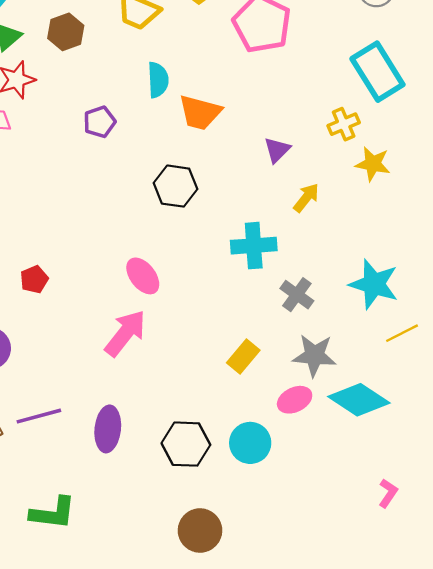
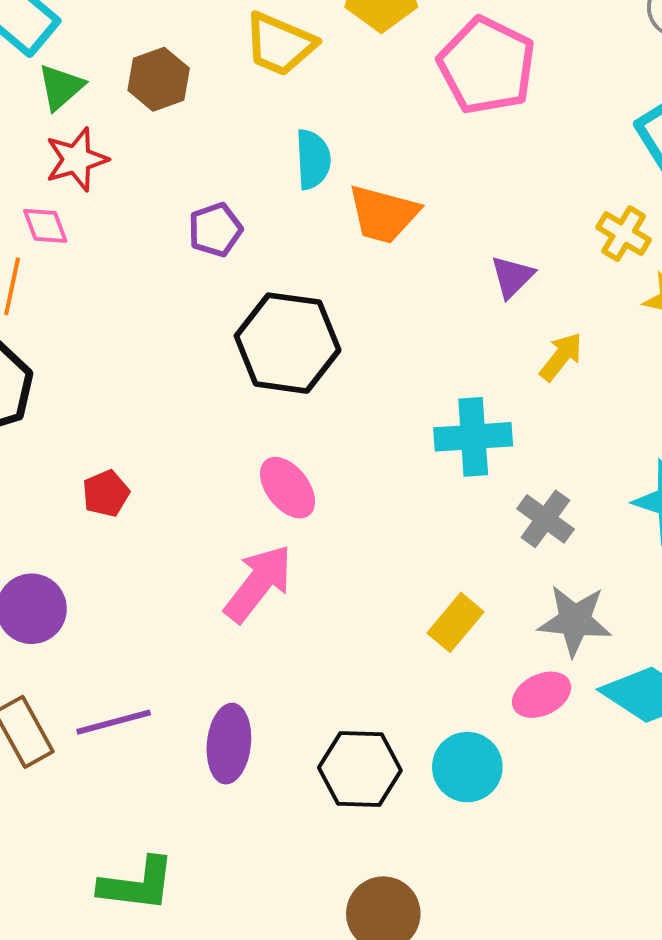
yellow cross: (344, 124) -> (624, 234), turned -36
black hexagon: (175, 186) -> (288, 343), moved, size x1.4

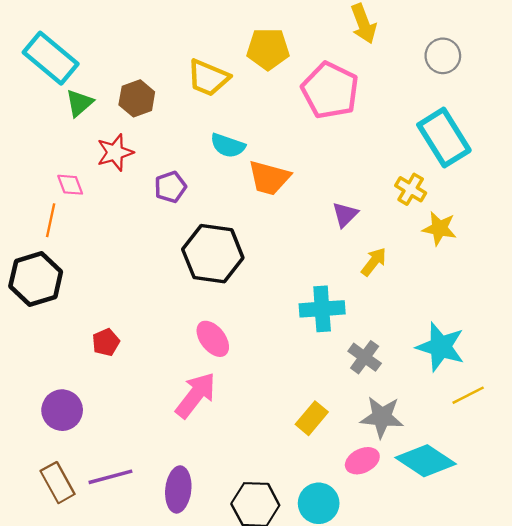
red star: (77, 159) -> (115, 152), moved
cyan semicircle: (313, 159) -> (228, 146), turned 112

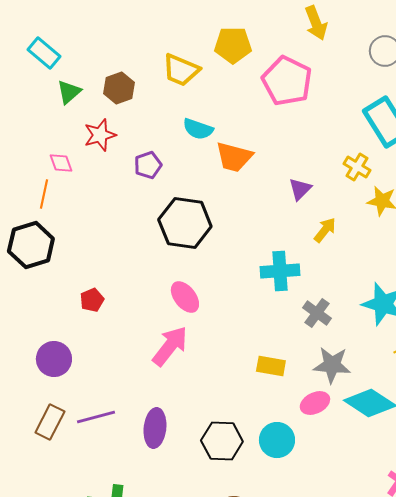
cyan rectangle: (51, 58) -> (44, 53), size x0.7
yellow rectangle: (312, 418) -> (271, 366), turned 60
brown rectangle: (58, 483) -> (50, 422), turned 56

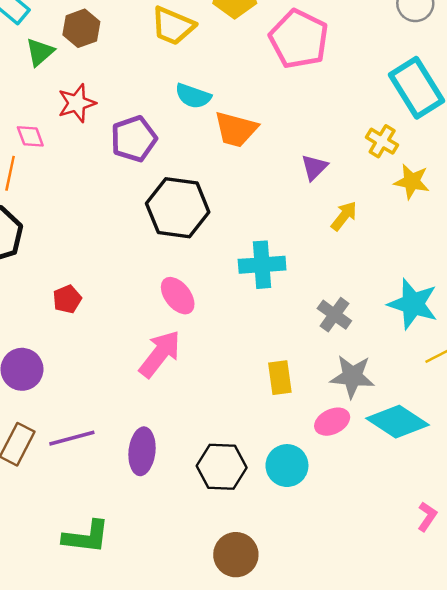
brown hexagon: (119, 88) -> (81, 28), moved
purple pentagon: (148, 165) -> (134, 139), size x1.4
cyan cross: (280, 271) -> (262, 265), moved
yellow rectangle: (271, 366) -> (280, 378), turned 72

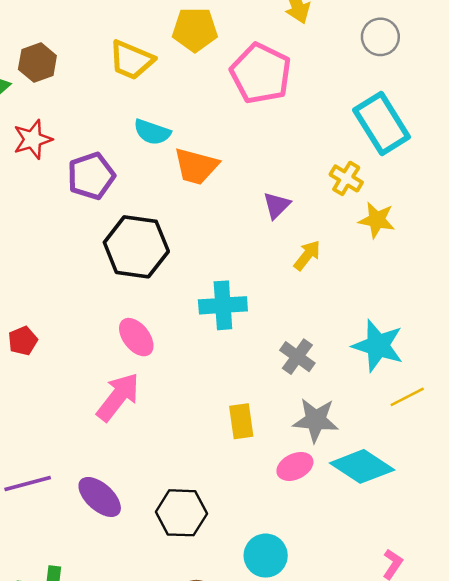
purple ellipse: (142, 451) -> (100, 497), turned -54
cyan circle: (287, 466) -> (266, 556), moved

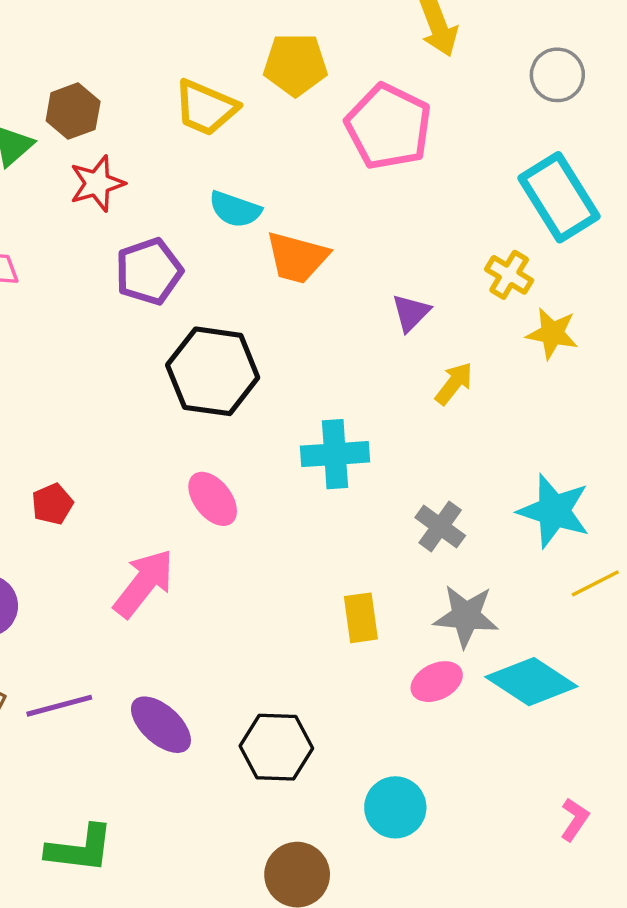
red star: (33, 139) -> (97, 183), moved
pink arrow: (118, 397) -> (144, 583), moved

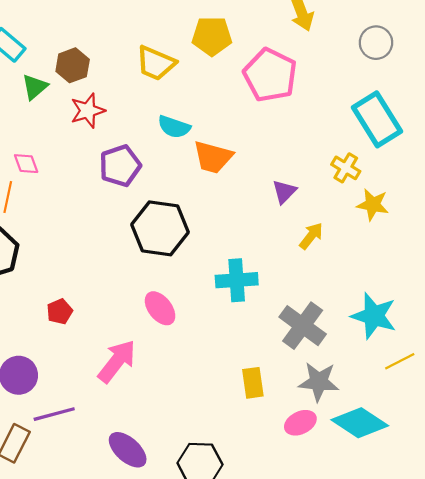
gray cross: (440, 526) -> (303, 326), size x1.5
purple line: (59, 706) -> (54, 414), moved

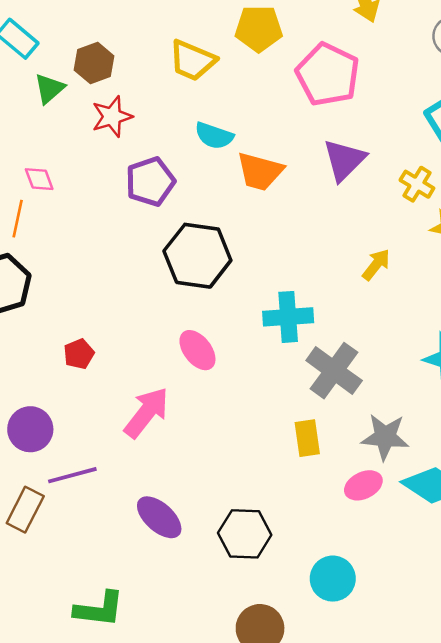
purple triangle: (284, 192) -> (344, 160), moved, size x1.5
gray cross: (303, 326) -> (334, 371), moved

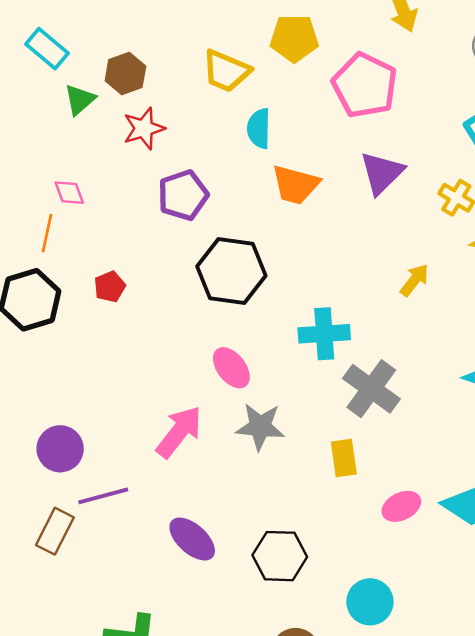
cyan semicircle: (214, 136) -> (259, 128), moved, turned 72
red pentagon: (79, 354) -> (110, 287), moved
gray star: (385, 437) -> (260, 427), moved

